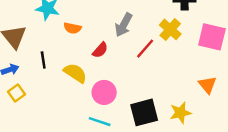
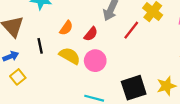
orange semicircle: (72, 28) -> (66, 28), moved, turned -63
pink circle: (104, 92) -> (95, 61), moved

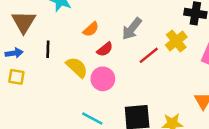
orange semicircle: (66, 28) -> (91, 29), moved
yellow square: (18, 77) -> (16, 77), turned 35

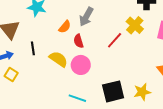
gray arrow: (132, 29) -> (86, 17), moved
red semicircle: (105, 49) -> (79, 41), turned 120
yellow square: (16, 77) -> (11, 75), turned 32

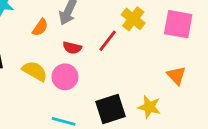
red semicircle: (79, 41) -> (72, 48), moved, turned -56
yellow star: (142, 92) -> (149, 107), turned 30

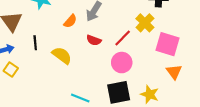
pink square: (178, 24) -> (167, 44), moved
pink circle: (65, 77) -> (122, 63), moved

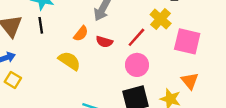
orange semicircle: (70, 21) -> (81, 34), moved
black line: (35, 43) -> (41, 25), moved
orange triangle: (174, 72) -> (190, 81), moved

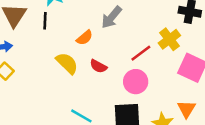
red semicircle: (104, 42) -> (98, 66), moved

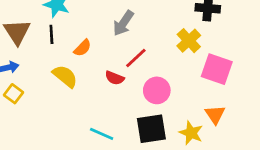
orange semicircle: (85, 38) -> (83, 48), moved
red line: (141, 53) -> (136, 58), moved
yellow semicircle: (67, 63) -> (65, 76), moved

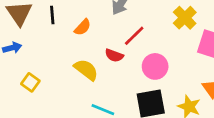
yellow semicircle: (65, 76) -> (86, 70), moved
yellow square: (14, 94) -> (30, 82), moved

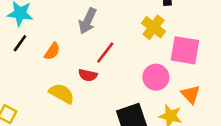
black line: (52, 15) -> (20, 43), turned 48
pink circle: (155, 66) -> (156, 77), moved

